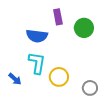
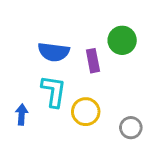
purple rectangle: (58, 17) -> (93, 61), moved
blue arrow: (15, 79) -> (22, 115), turned -128

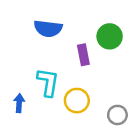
blue semicircle: (54, 52) -> (48, 29), moved

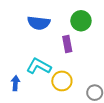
green circle: (110, 36) -> (81, 21), moved
cyan L-shape: (48, 82) -> (39, 66), turned -70

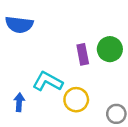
green circle: (81, 21) -> (110, 49), moved
blue semicircle: (39, 23) -> (19, 25), moved

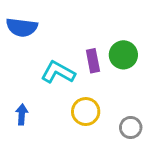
cyan L-shape: (48, 82) -> (58, 72), moved

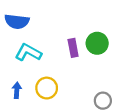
cyan L-shape: (58, 72) -> (28, 52), moved
yellow circle: (86, 112) -> (47, 88), moved

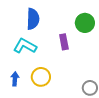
blue semicircle: (17, 21) -> (33, 19), moved, turned -95
green circle: (97, 43) -> (85, 23), moved

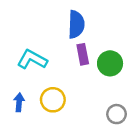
blue semicircle: (33, 19) -> (76, 24), moved
green circle: (85, 23) -> (110, 63), moved

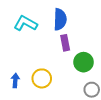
cyan L-shape: (32, 59) -> (25, 23), moved
green circle: (110, 63) -> (84, 62), moved

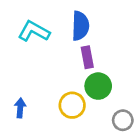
green circle: (84, 62) -> (98, 86), moved
yellow circle: (42, 78) -> (72, 105), moved

